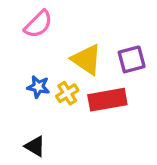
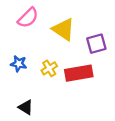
yellow triangle: (87, 59) -> (63, 29), moved
blue star: (38, 87) -> (19, 64), moved

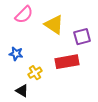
yellow cross: (49, 68) -> (35, 73), moved

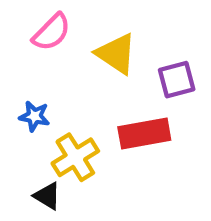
yellow cross: (35, 73) -> (75, 157), size x1.5

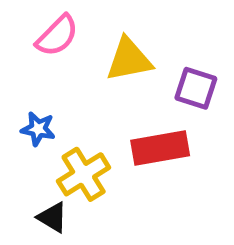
yellow triangle: (116, 54) -> (129, 60), turned -45
purple square: (177, 80) -> (196, 88), turned 33

